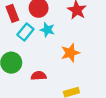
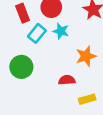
red semicircle: (39, 76) -> (67, 80), moved

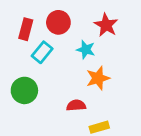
red rectangle: (23, 13) -> (26, 29), turned 36
cyan star: (61, 31) -> (86, 50), moved

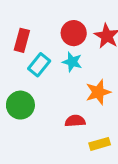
red circle: (58, 22) -> (74, 33), moved
cyan star: (86, 50) -> (72, 62), moved

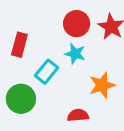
red rectangle: (22, 40) -> (19, 45), moved
cyan rectangle: (39, 65) -> (46, 72), moved

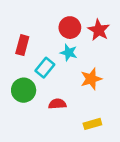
red semicircle: (78, 115) -> (57, 104), moved

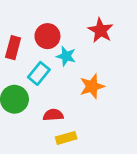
red circle: (70, 28) -> (47, 36), moved
yellow rectangle: (92, 124) -> (66, 138), moved

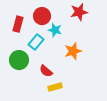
red star: (101, 30) -> (79, 12), turned 30
red semicircle: (53, 115) -> (46, 71), turned -136

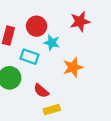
cyan rectangle: (36, 42) -> (29, 57), turned 70

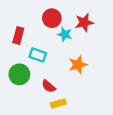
red circle: (37, 26) -> (52, 18), moved
cyan star: (52, 43) -> (65, 34), moved

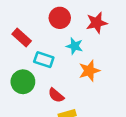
cyan star: (65, 34) -> (75, 46), moved
red rectangle: (18, 35) -> (22, 38), turned -63

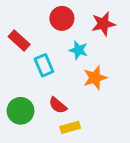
cyan rectangle: (44, 60) -> (44, 65), turned 48
green circle: (23, 82) -> (21, 111), moved

